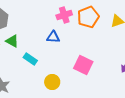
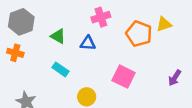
orange pentagon: (88, 17) -> (139, 34), moved, turned -30
green triangle: (12, 41) -> (58, 36), moved

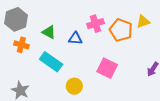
pink cross: (101, 17) -> (95, 24), moved
orange cross: (15, 53) -> (21, 45), moved
cyan rectangle: (60, 69) -> (51, 62), size x1.5

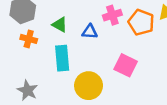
cyan rectangle: (51, 62) -> (62, 58), turned 50
yellow circle: (74, 86) -> (89, 86), size x1.5

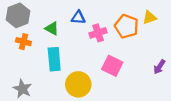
pink cross: (112, 15) -> (98, 33), moved
blue triangle: (90, 32) -> (78, 18), moved

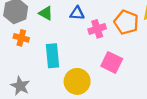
green triangle: (52, 28) -> (46, 13), moved

